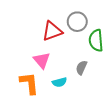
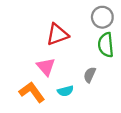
gray circle: (77, 22) -> (102, 17), moved
orange L-shape: (29, 83) -> (32, 92), turned -30

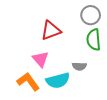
gray semicircle: (90, 75) -> (79, 66), turned -112
cyan semicircle: (65, 91) -> (58, 81), size x1.6

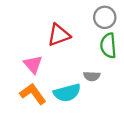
pink triangle: (41, 59) -> (33, 64), moved

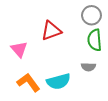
pink triangle: (33, 64) -> (19, 49), moved
gray semicircle: (92, 76) -> (88, 67), moved

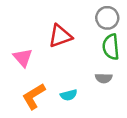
cyan semicircle: (58, 81) -> (69, 95), size x0.6
orange L-shape: (28, 82) -> (34, 96), turned -85

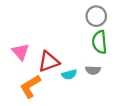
red triangle: (60, 36) -> (49, 62), moved
cyan semicircle: (69, 95) -> (69, 75), moved

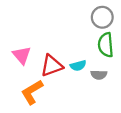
cyan semicircle: (69, 75) -> (78, 66), moved

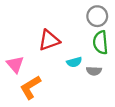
pink triangle: (22, 55) -> (15, 64), moved
red triangle: (52, 66) -> (49, 40), moved

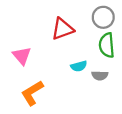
red triangle: (49, 40) -> (63, 29), moved
pink triangle: (15, 64) -> (22, 56), moved

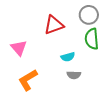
gray semicircle: (100, 75) -> (74, 75), moved

